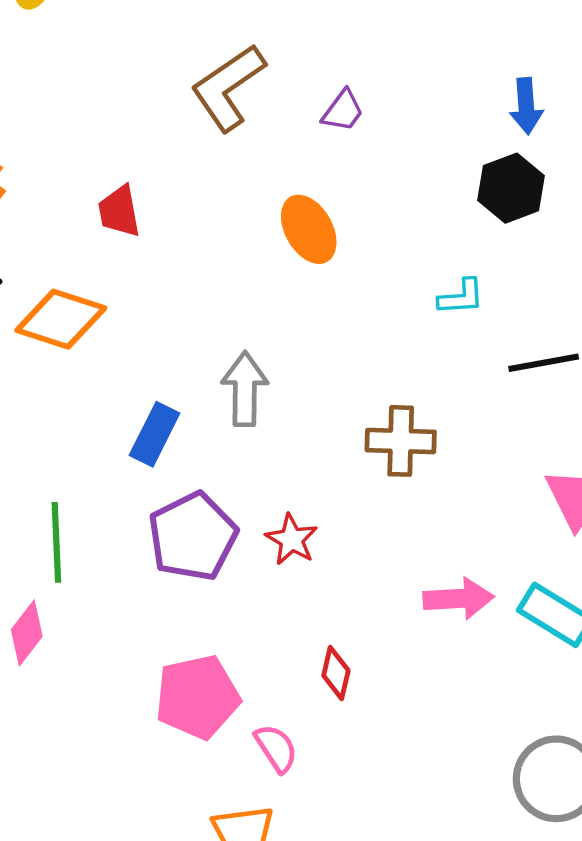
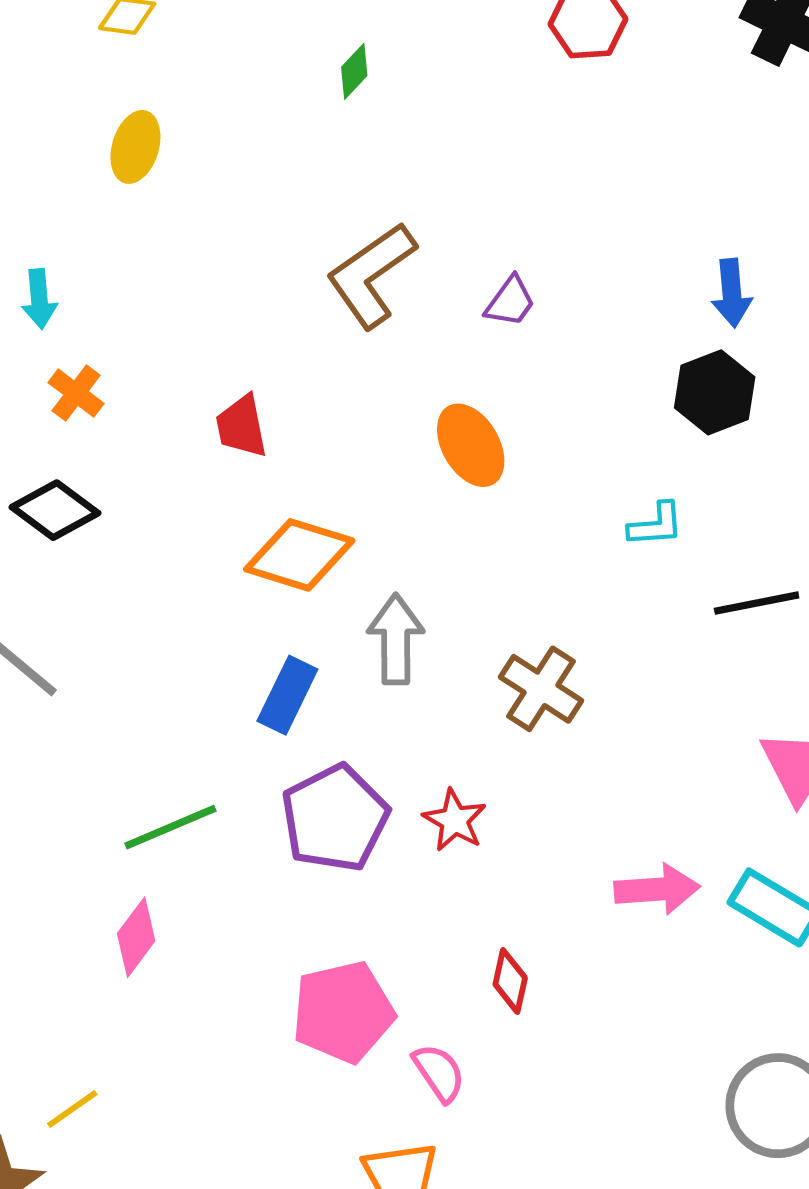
orange diamond: (61, 319) -> (299, 555), moved
brown cross: (401, 441) -> (541, 689), moved, turned 32
green line: (56, 542) -> (170, 827), turned 70

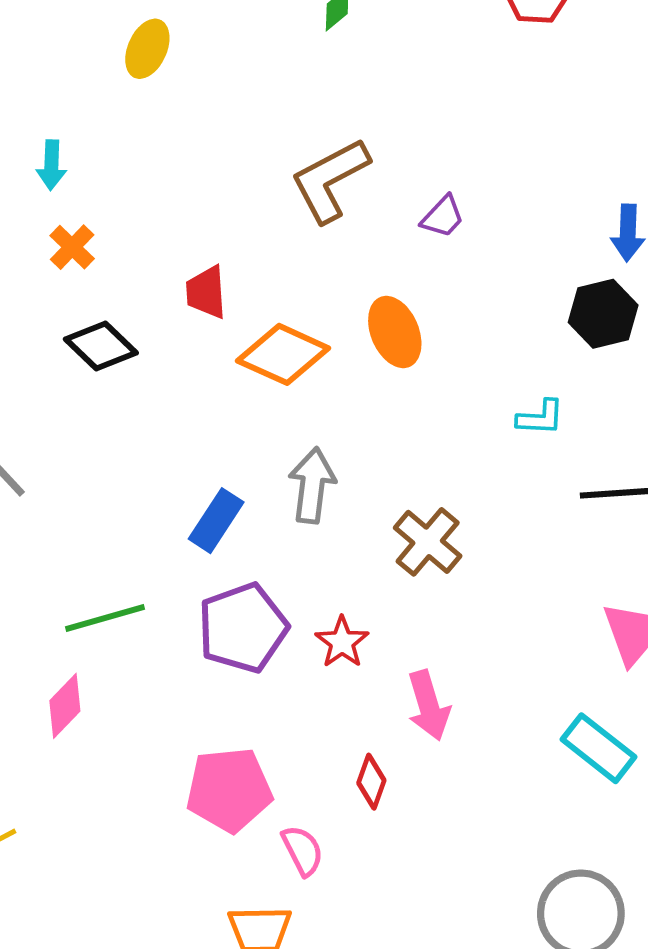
black diamond: (55, 510) -> (101, 346), moved
orange diamond: (299, 555) -> (283, 354), moved
pink arrow: (657, 889) -> (429, 705), moved, turned 70

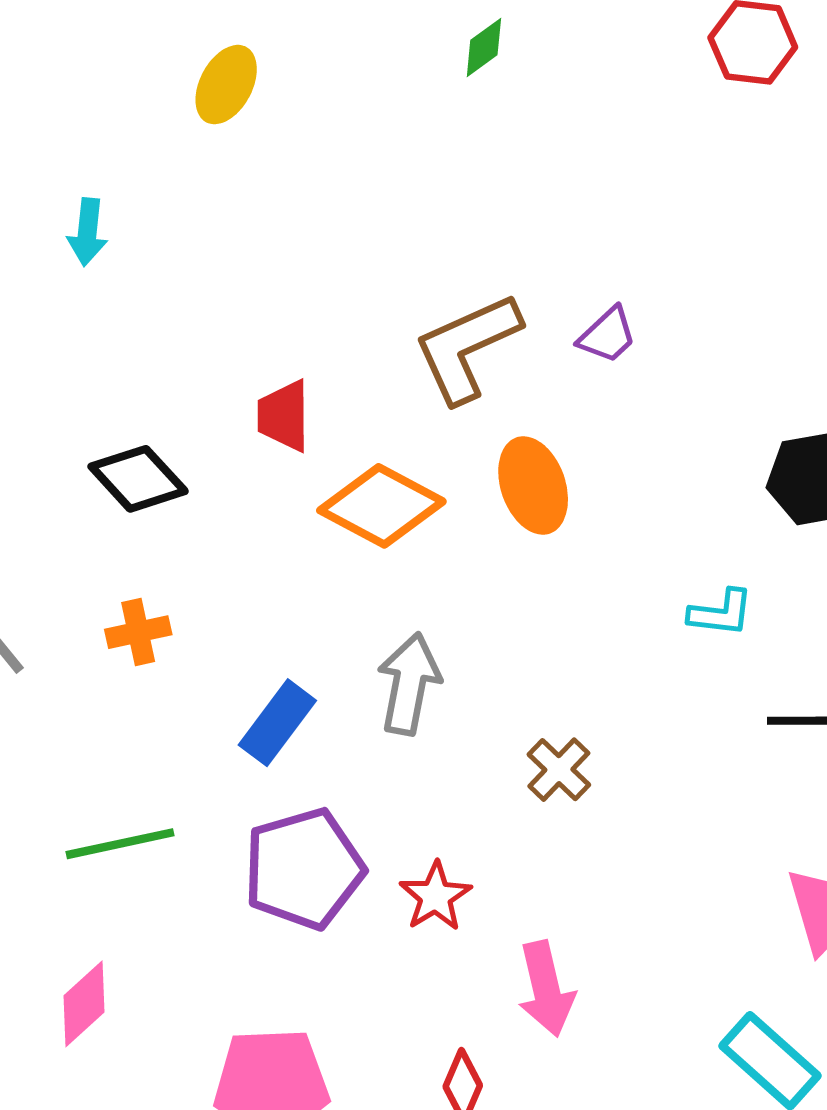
brown L-shape: (330, 180) -> (467, 348), moved
orange cross: (72, 247) -> (138, 632), moved, turned 30
brown cross: (428, 542) -> (559, 770), size x0.7
pink diamond: (65, 706) -> (84, 1004), moved

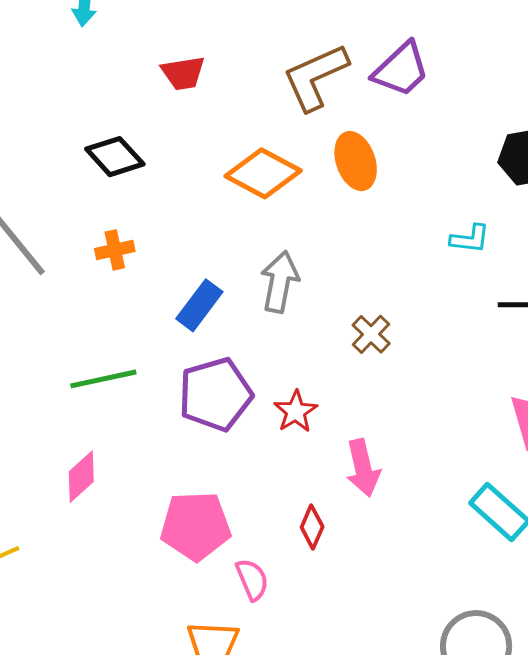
purple trapezoid: (607, 335) -> (401, 69), size x1.6
red trapezoid: (284, 416) -> (183, 73), moved, turned -99

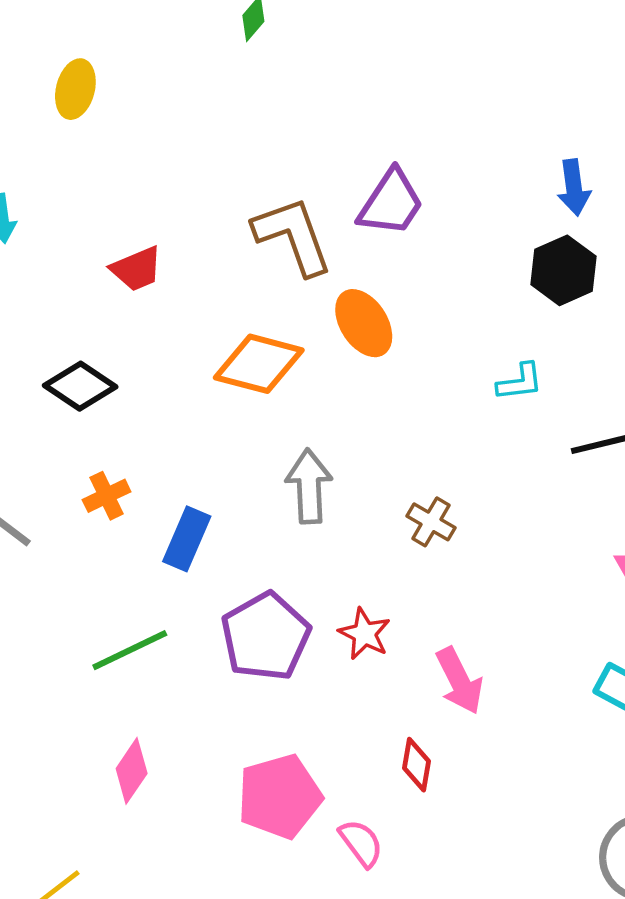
brown L-shape: (315, 77) -> (293, 236), turned 108
blue rectangle: (199, 305) -> (187, 539), moved

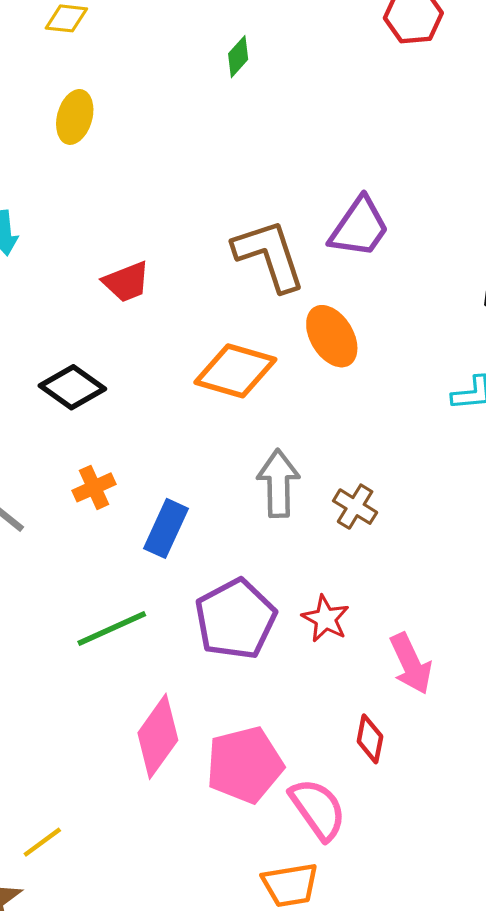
brown cross: (431, 522) -> (355, 507), moved
pink diamond: (132, 771) -> (158, 736), moved, size x1.4
pink semicircle: (361, 843) -> (318, 809), size x1.4

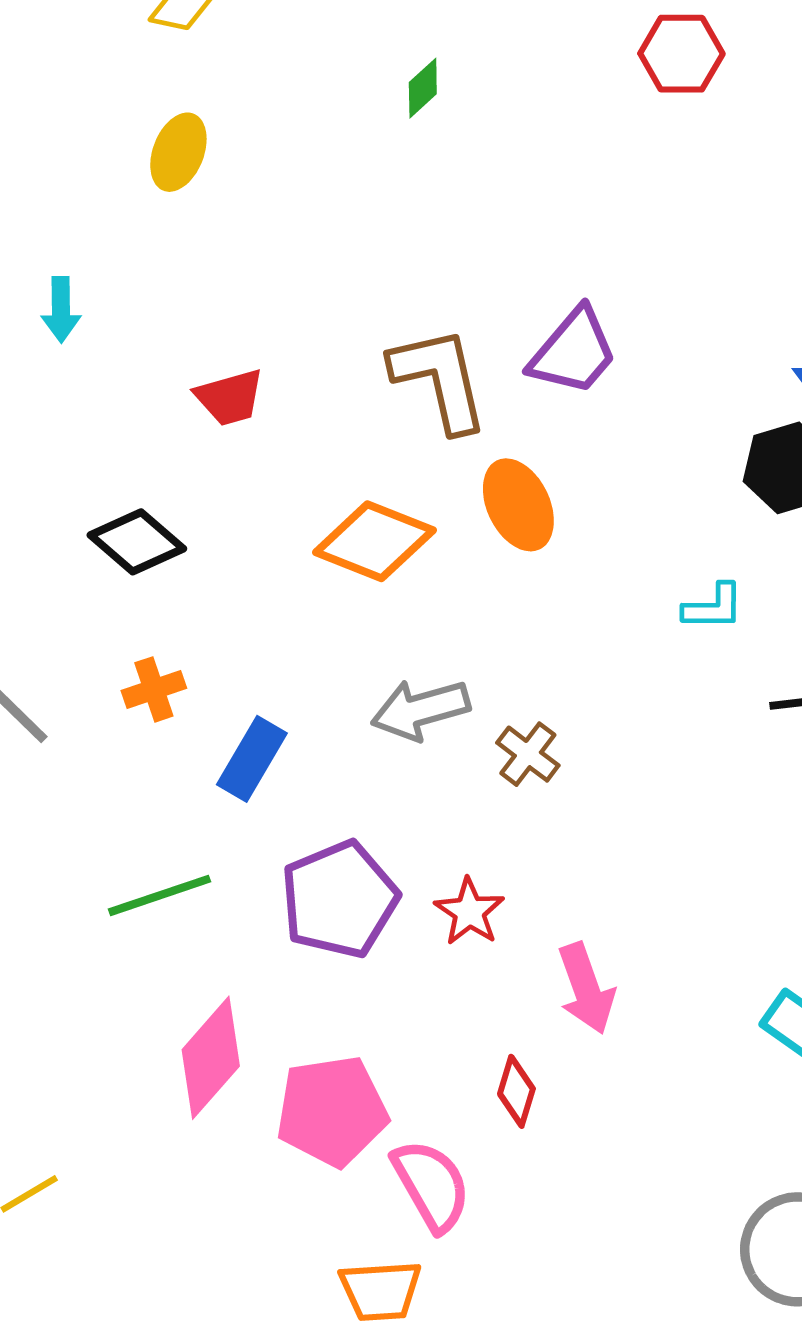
gray arrow: (278, 483) -> (420, 710), turned -110

